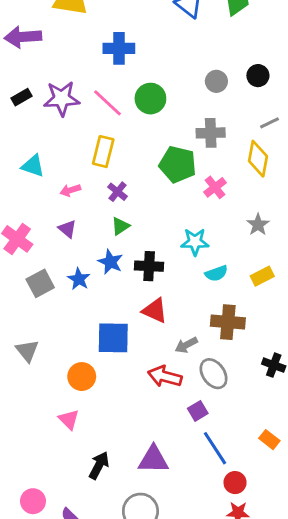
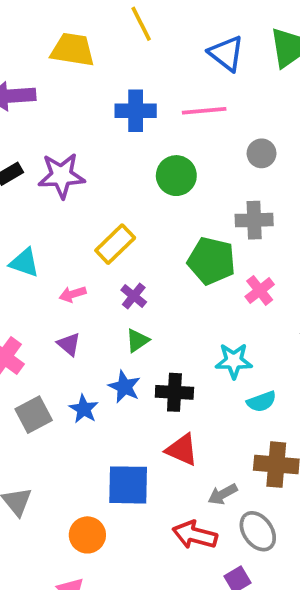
pink line: (107, 103) -> (204, 111), moved, turned -48
yellow rectangle: (103, 152) -> (115, 244), turned 32

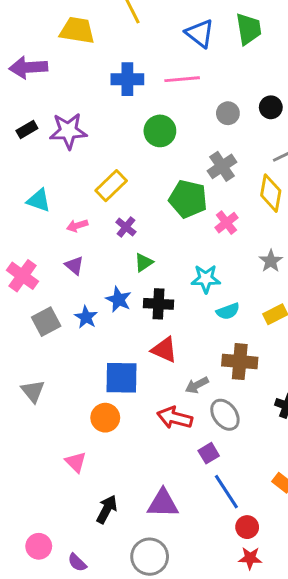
gray cross: (254, 220) -> (222, 166), turned -32
green triangle: (137, 340) -> (144, 262), moved
orange circle: (87, 535) -> (105, 418), moved

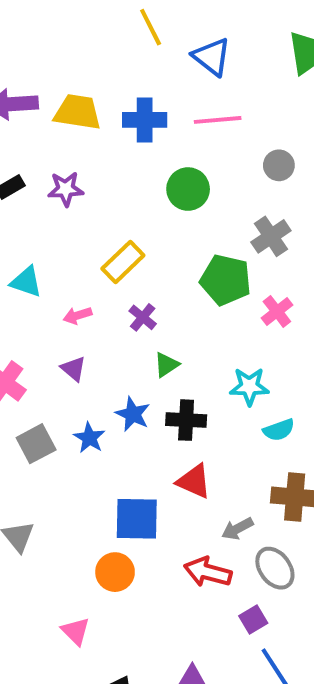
yellow trapezoid: (77, 30) -> (77, 112), moved
blue triangle: (200, 33) -> (212, 57), moved
purple star: (68, 131) -> (66, 189), size x0.7

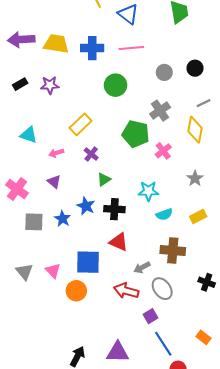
gray square: (36, 444) -> (34, 222), turned 30
pink triangle: (76, 631) -> (53, 271), moved

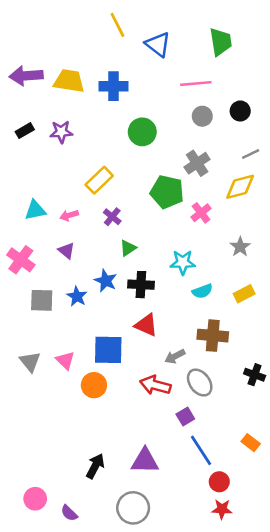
pink line: (131, 48) -> (196, 84), moved
yellow diamond: (195, 130) -> (240, 187), turned 65
cyan triangle: (29, 135) -> (35, 210), moved, turned -30

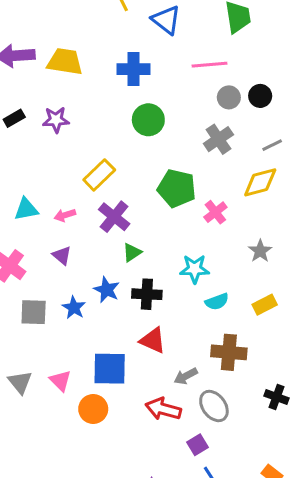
blue cross: (114, 86) -> (133, 69), moved
gray circle: (202, 116) -> (229, 97), moved
gray cross: (197, 163) -> (218, 139), moved
purple cross: (112, 217) -> (114, 217), size x1.5

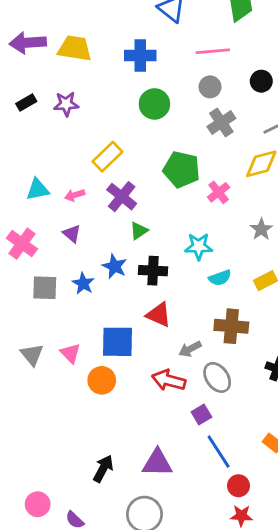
gray circle: (229, 97) -> (210, 87), moved

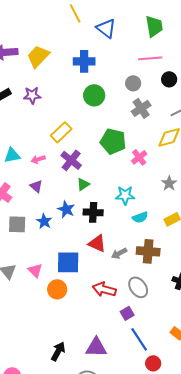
yellow trapezoid: (75, 48) -> (38, 56), turned -55
pink line: (213, 51) -> (150, 58), moved
gray arrow: (190, 349) -> (119, 253), moved

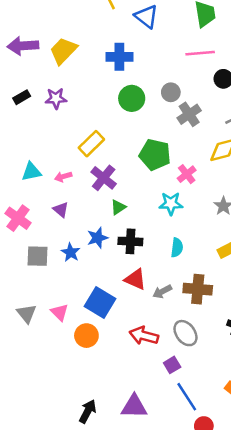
gray circle: (133, 83) -> (171, 92), moved
cyan star: (125, 195) -> (171, 204), moved
blue star: (66, 209) -> (97, 238), turned 30
cyan semicircle: (140, 217) -> (177, 248), moved, turned -63
blue square: (68, 262) -> (100, 303), turned 30

